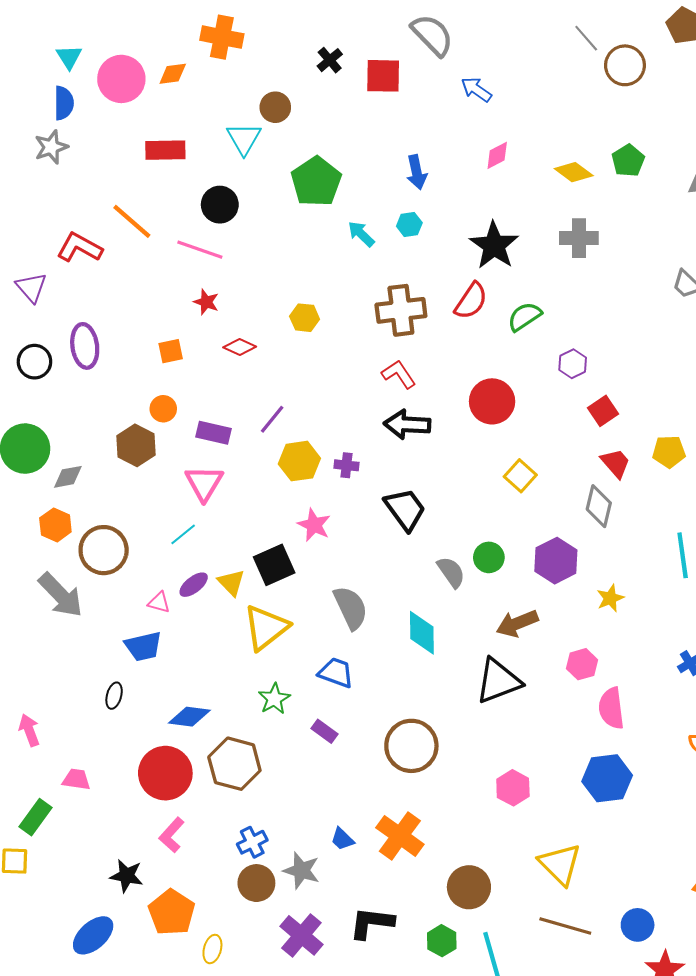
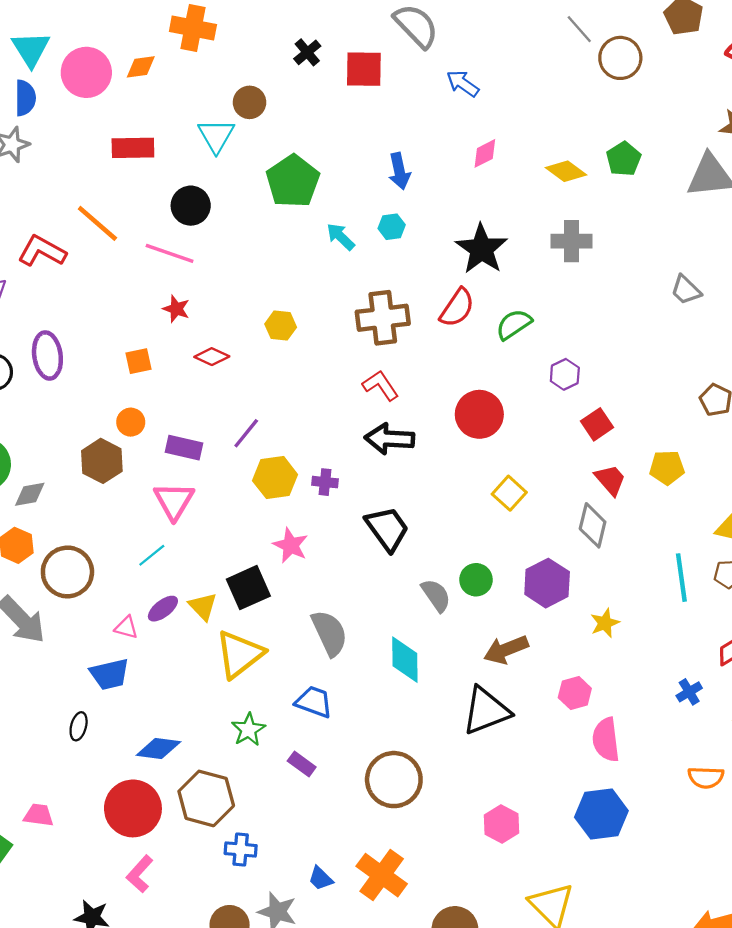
cyan triangle: (69, 57) -> (31, 49), size x1.4
blue cross: (252, 842) -> (241, 850), moved, turned 32

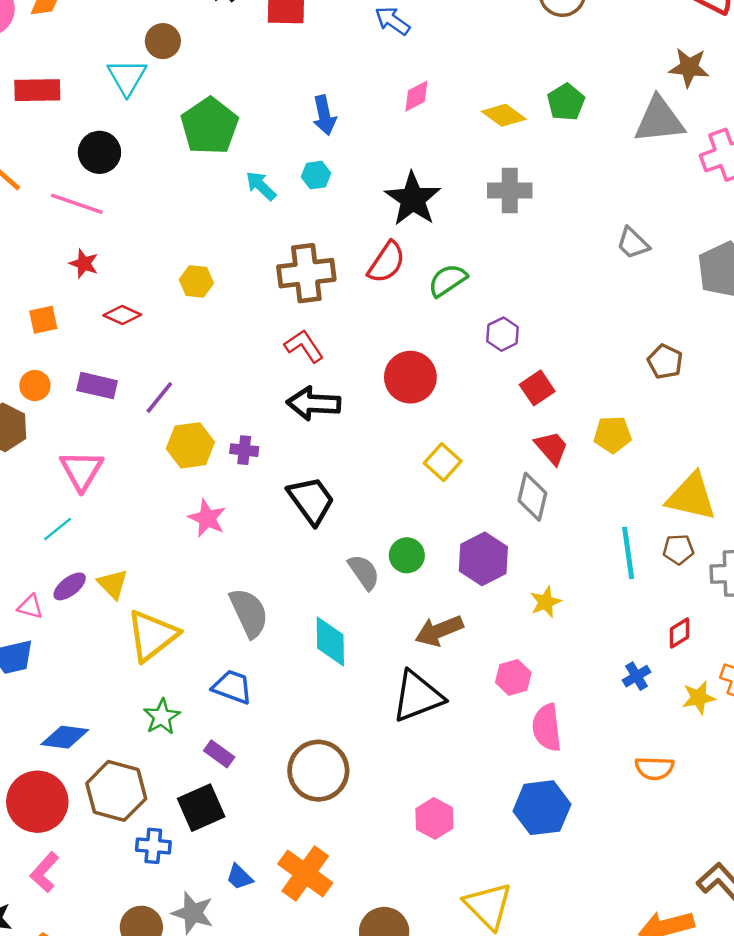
purple rectangle: (184, 448) -> (97, 386), moved
black square: (248, 588) -> (201, 808), moved

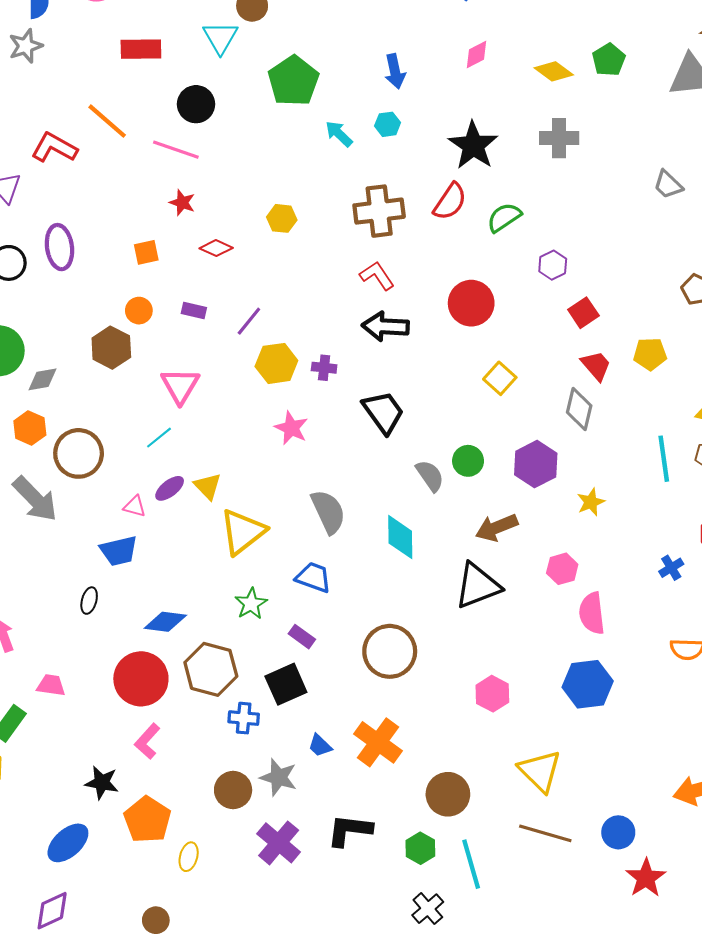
purple rectangle: (97, 386) -> (194, 311), size x0.7

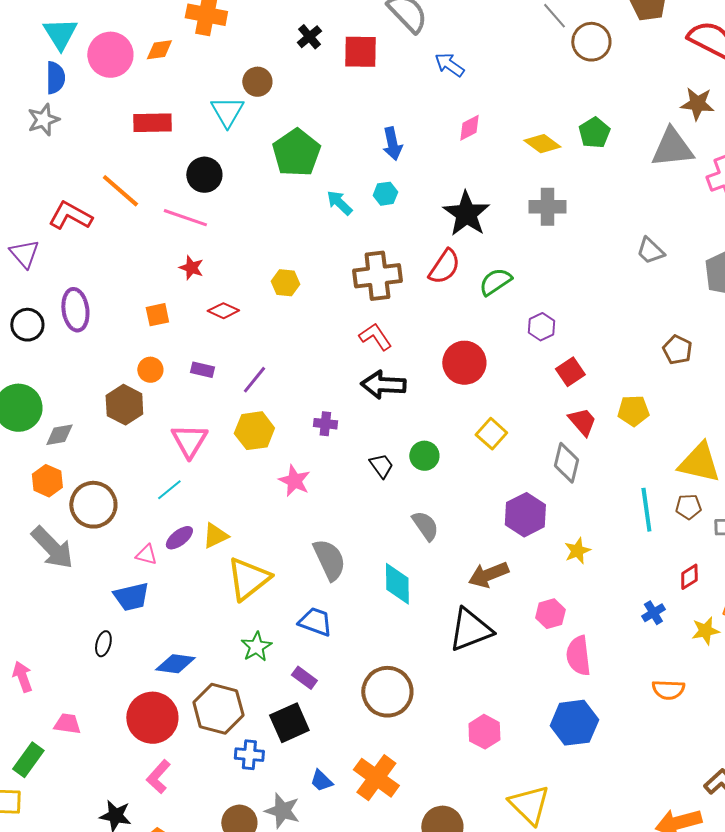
yellow hexagon: (276, 363) -> (254, 431), moved
black trapezoid: (383, 412) -> (381, 466), size x0.6
green circle: (468, 461) -> (424, 456), moved
yellow triangle: (208, 486) -> (215, 536), turned 48

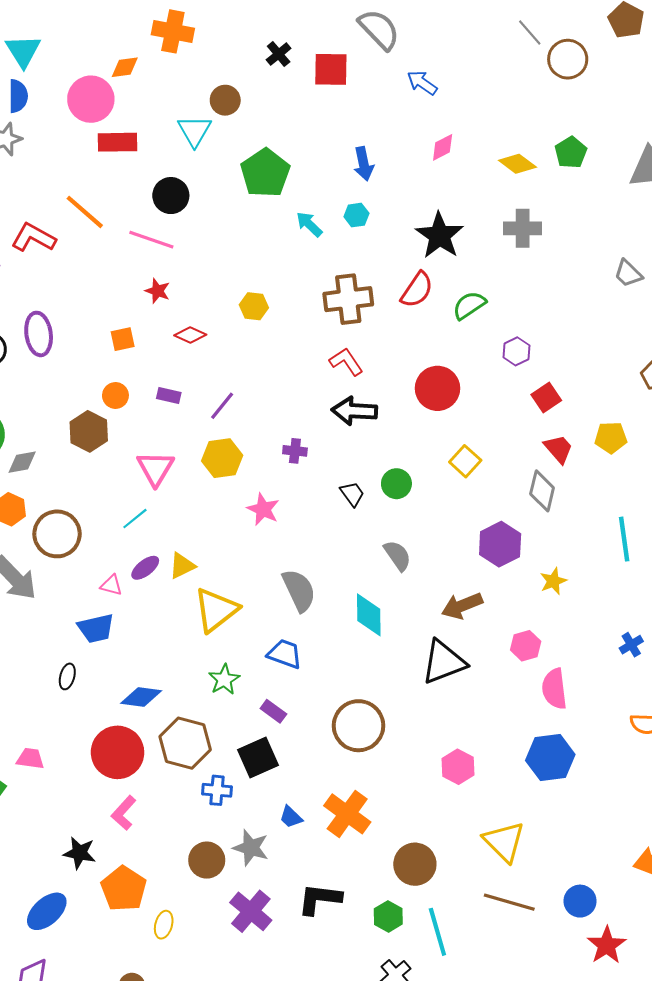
pink circle: (110, 55) -> (91, 99), moved

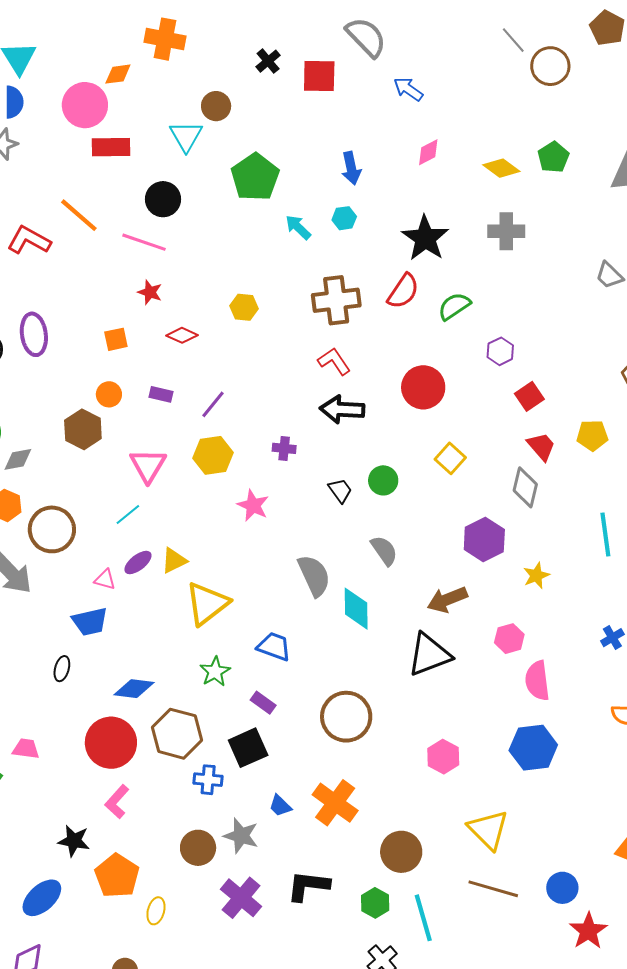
gray semicircle: (299, 590) -> (314, 576), moved

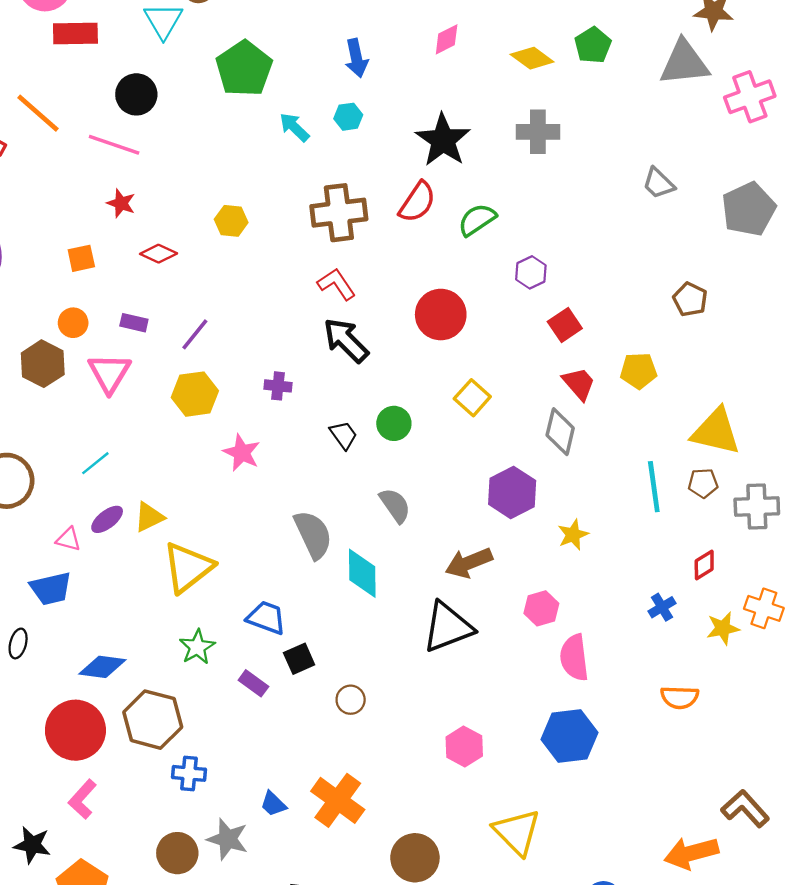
black arrow: (342, 409) -> (346, 340), turned 42
pink triangle: (148, 465) -> (109, 373), moved
brown circle: (346, 717) -> (351, 700), size x0.5
black square: (248, 748) -> (299, 659), moved, size x0.7

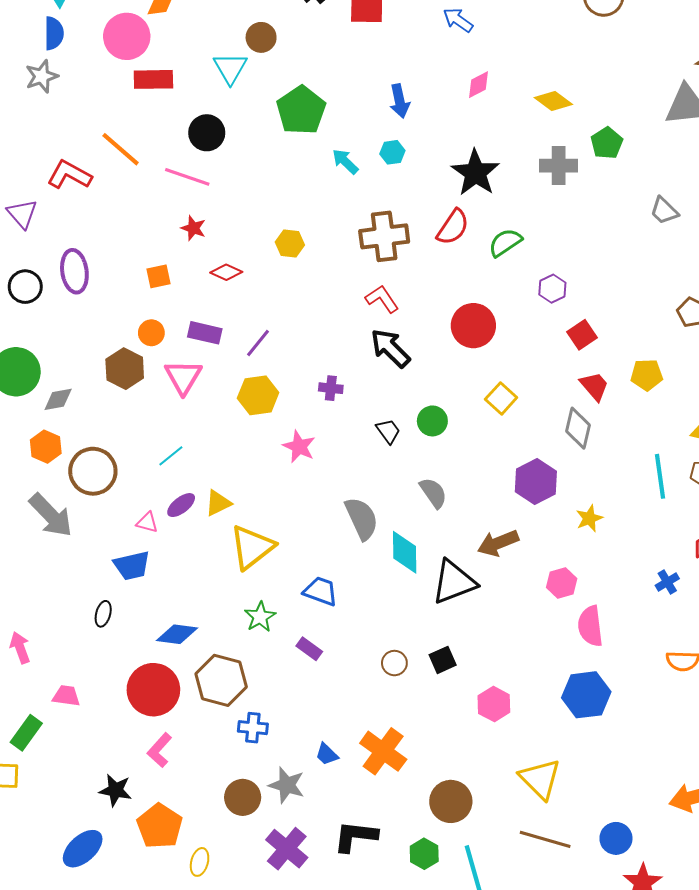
green pentagon: (593, 45) -> (607, 143), moved
purple rectangle: (134, 323) -> (205, 333), size x1.4
black triangle: (448, 627) -> (454, 582), moved
black square: (299, 659) -> (443, 660), moved

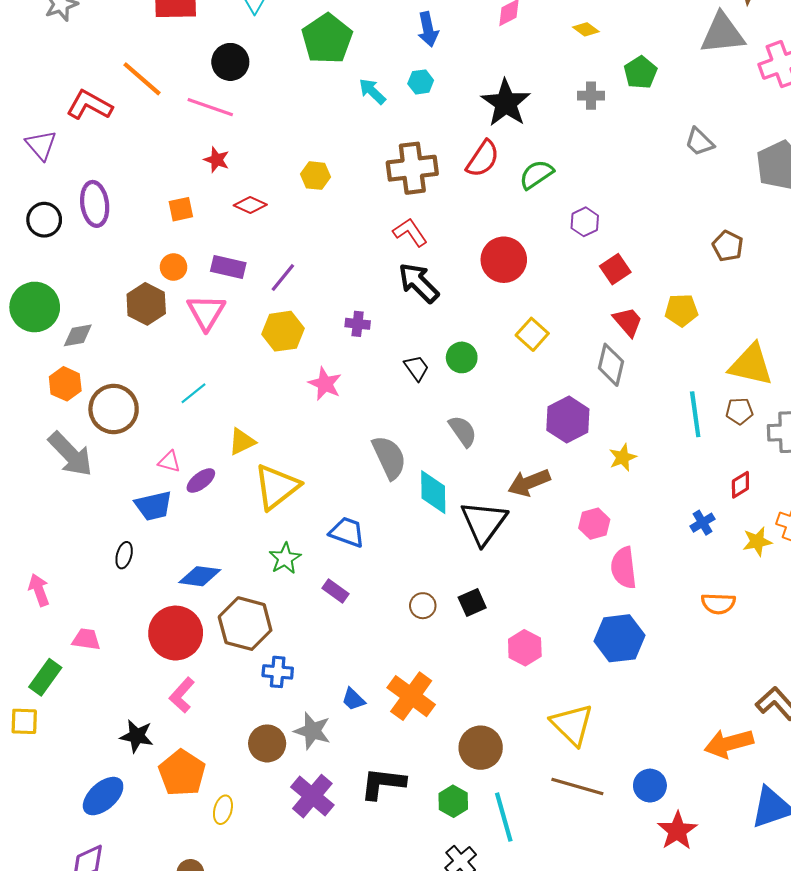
yellow diamond: (553, 101) -> (586, 29), size x0.7
gray cross: (559, 166) -> (591, 96), size x0.7
purple ellipse: (181, 505) -> (201, 481), moved
black triangle: (454, 582) -> (484, 523), turned -33

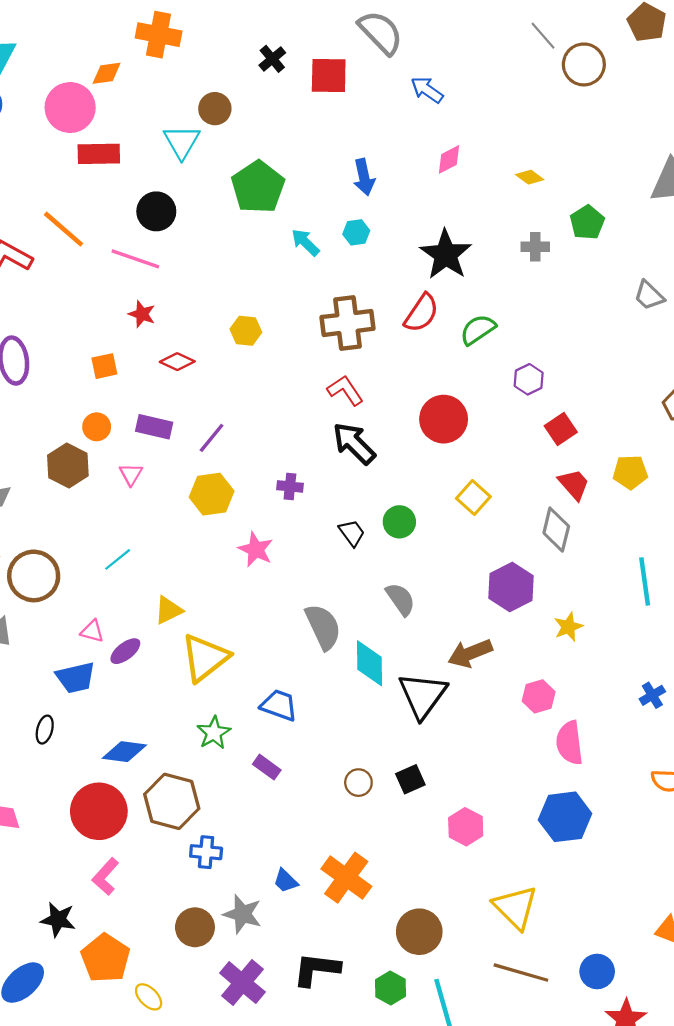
pink triangle: (206, 312) -> (131, 474), size x0.6
yellow ellipse: (223, 810) -> (149, 997), turned -60

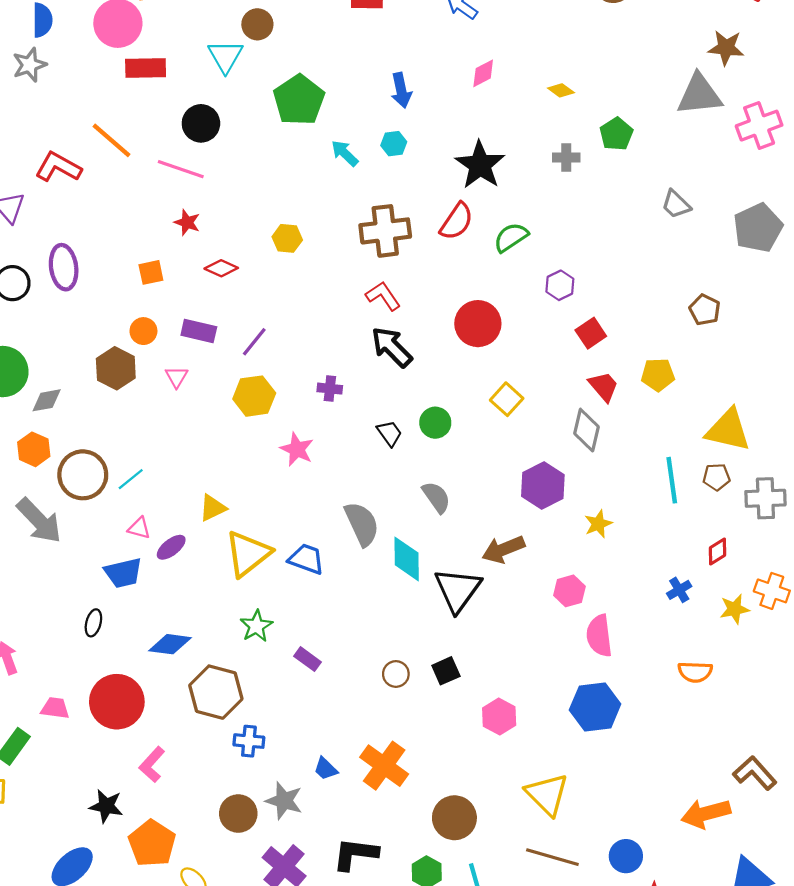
cyan line: (118, 559) -> (131, 479), moved
blue trapezoid: (279, 705) -> (306, 559), moved
red circle: (99, 811) -> (117, 702), moved

